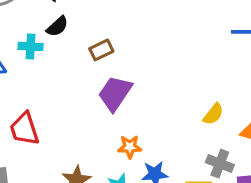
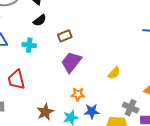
cyan cross: (30, 46) -> (29, 45), moved
yellow semicircle: (213, 114) -> (114, 73), moved

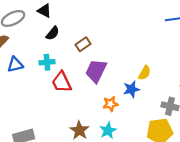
red trapezoid: (16, 80) -> (62, 82), moved
blue star: (92, 111) -> (131, 89), moved

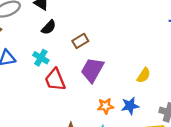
cyan cross: (47, 62) -> (41, 58), turned 32
blue star: (131, 89) -> (130, 106), moved

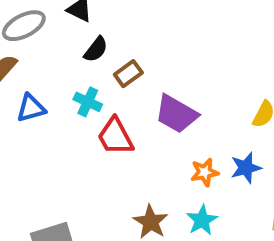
brown rectangle: (80, 41) -> (128, 74), moved
purple trapezoid: (92, 70) -> (176, 114), turned -84

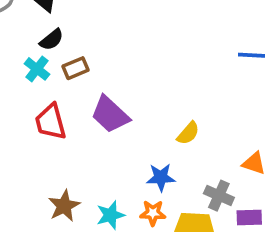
cyan cross: (88, 102) -> (37, 69), moved
orange star: (205, 172) -> (153, 213), moved

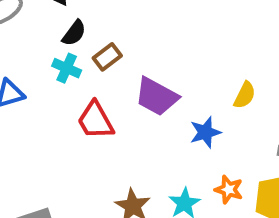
blue star: (161, 177) -> (205, 132), moved
orange star: (153, 213) -> (229, 189), turned 30

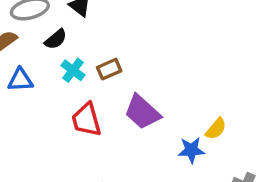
black semicircle: (74, 33) -> (56, 39), moved
blue star: (205, 132) -> (191, 150), moved

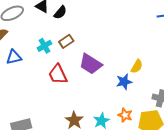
black semicircle: (56, 39) -> (60, 12), moved
cyan cross: (73, 70) -> (45, 46), turned 32

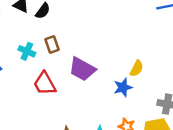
brown rectangle: (66, 41) -> (52, 44), turned -72
cyan cross: (45, 46) -> (27, 51), turned -32

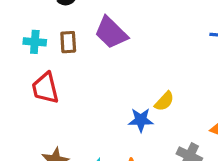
cyan cross: (27, 51) -> (35, 42), turned -35
purple trapezoid: (82, 69) -> (111, 33), moved

